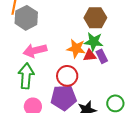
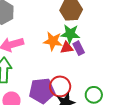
red circle: (67, 76) -> (60, 86), moved

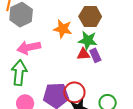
orange star: (53, 41) -> (63, 29), moved

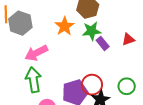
orange star: (63, 29) -> (64, 26), turned -30
red triangle: (83, 54) -> (128, 39), moved

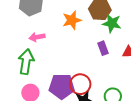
green star: (92, 31) -> (112, 23), moved
pink arrow: (36, 53) -> (37, 37), size x0.7

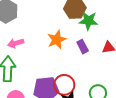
orange star: (72, 20) -> (57, 40), moved

